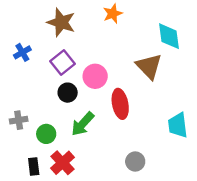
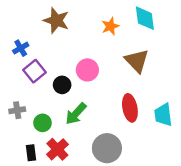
orange star: (113, 14) -> (110, 26), moved
cyan diamond: (169, 36) -> (145, 18), moved
purple square: (63, 62) -> (34, 71), moved
red ellipse: (120, 104) -> (130, 108), moved
gray circle: (135, 161) -> (107, 148), moved, size x1.6

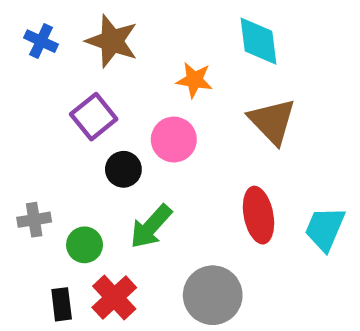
cyan diamond: (145, 18) -> (259, 41), moved
orange star: (110, 26) -> (194, 80), moved, turned 30
blue cross: (21, 48) -> (41, 41), moved, turned -35
purple square: (34, 71) -> (94, 117), moved
cyan trapezoid: (163, 115) -> (325, 229), turned 30

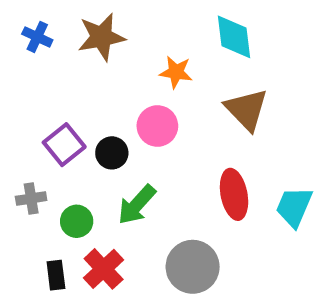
brown star: (112, 41) -> (101, 37), turned -30
purple square: (94, 117) -> (64, 145), moved

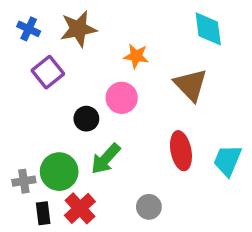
cyan diamond: (234, 37) -> (208, 29), moved
purple square: (64, 145) -> (48, 72), moved
gray cross: (31, 198) -> (24, 181), moved
green circle: (77, 221) -> (59, 172), size x1.5
gray circle: (193, 267) -> (149, 207), size x0.6

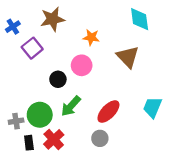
blue cross: (29, 29) -> (13, 27), moved, turned 32
red ellipse: (181, 151) -> (108, 112), moved, turned 55

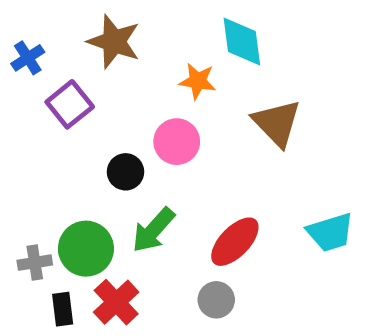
brown star: (53, 19) -> (114, 42), turned 30
cyan diamond: (140, 19) -> (242, 42), moved
cyan trapezoid: (152, 107) -> (330, 232), turned -130

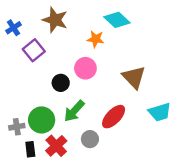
cyan diamond: (242, 42) -> (117, 20), turned -40
brown triangle: (277, 123) -> (134, 77), moved
gray circle: (216, 300) -> (90, 139), moved

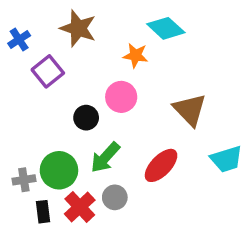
gray circle: (90, 139) -> (115, 197), moved

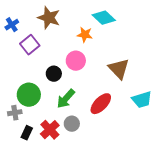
green circle: (59, 170) -> (29, 95), moved
black rectangle: (43, 212) -> (27, 133), turned 32

